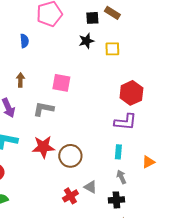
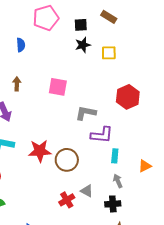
black square: (92, 18) -> (81, 25), moved
gray L-shape: (43, 109) -> (86, 113), moved
purple L-shape: (125, 122) -> (102, 135), moved

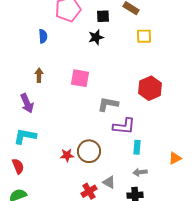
black star: (83, 45) -> (96, 37), moved
yellow square: (109, 53) -> (144, 36), moved
red star: (40, 151) -> (67, 155), moved, size x0.6
orange triangle: (145, 166) -> (175, 158), moved
gray arrow: (118, 181) -> (140, 172), turned -72

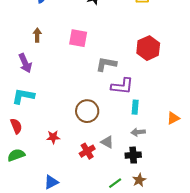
red star: (67, 155) -> (53, 137), moved

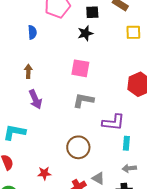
pink square: (78, 38) -> (80, 68), moved
purple arrow: (25, 63) -> (35, 99), moved
gray L-shape: (106, 64) -> (83, 100), moved

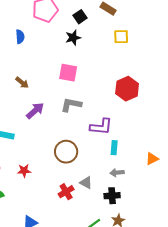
black square: (92, 12) -> (80, 17), turned -32
brown arrow: (28, 71) -> (22, 83), moved, turned 128
purple arrow: (35, 99) -> (35, 111), moved, turned -108
red star: (44, 173) -> (24, 171), moved

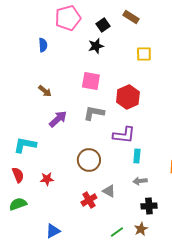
yellow square: (121, 37) -> (144, 54), moved
red hexagon: (127, 89) -> (128, 97), moved
black cross: (112, 196) -> (149, 206), moved

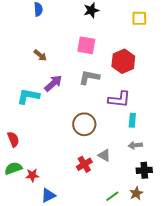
cyan L-shape: (25, 145) -> (28, 96), moved
red star: (47, 179) -> (32, 175), moved

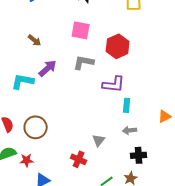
brown circle: (84, 124) -> (36, 127), moved
gray triangle: (104, 155) -> (99, 140), turned 40
red cross: (84, 164) -> (79, 159), moved, turned -35

